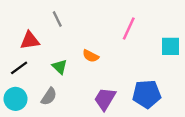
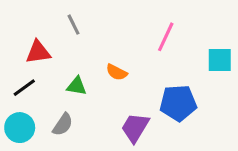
green triangle: (60, 67) -> (77, 86), turned -35
blue pentagon: (147, 94) -> (178, 103), moved

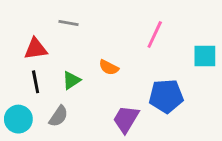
gray line: (74, 25) -> (69, 23), turned -54
green triangle: (77, 86) -> (71, 80), turned -42
black line: (24, 88) -> (36, 82), moved, turned -65

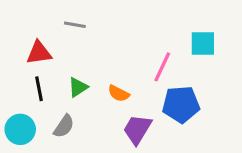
pink line: (155, 34) -> (162, 67), moved
cyan square: (205, 56) -> (203, 44), moved
orange semicircle: (109, 67) -> (119, 93), moved

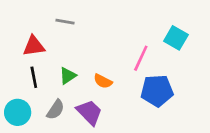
cyan square: (203, 44) -> (176, 38), turned 30
purple trapezoid: (137, 129) -> (89, 112), moved, turned 104

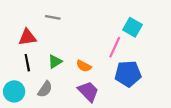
cyan square: (176, 38) -> (132, 27), moved
purple trapezoid: (89, 112) -> (88, 91), moved

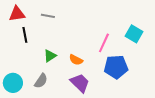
cyan square: (132, 27) -> (134, 34), moved
red triangle: (27, 37) -> (17, 14), moved
black line: (27, 63) -> (25, 35), moved

